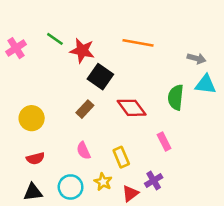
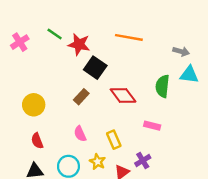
pink rectangle: (164, 142) -> (152, 126), turned -49
red semicircle: (35, 158) -> (37, 141), turned 84

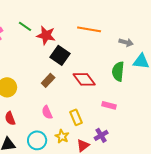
gray arrow: (181, 51) -> (126, 42), moved

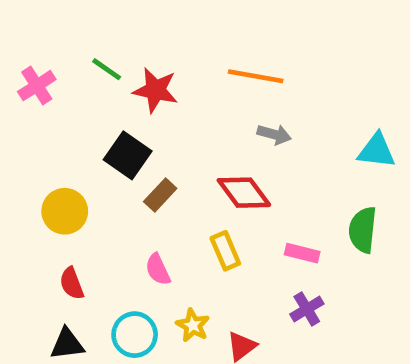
gray arrow: (126, 42) -> (274, 134), moved
black square: (60, 55) -> (128, 155), moved
green semicircle: (118, 71) -> (363, 230), moved
yellow rectangle: (76, 117) -> (225, 251), moved
purple cross: (101, 135) -> (307, 309), moved

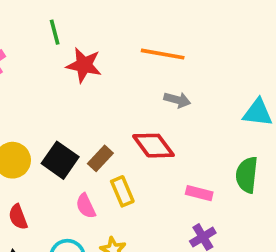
green line: (107, 69) -> (55, 32), moved, turned 40
black square: (128, 155) -> (60, 160), moved
brown rectangle: (160, 195) -> (100, 158), moved
yellow rectangle: (225, 251) -> (122, 191), moved

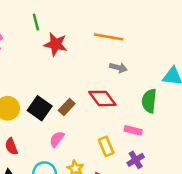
green semicircle: (247, 175) -> (149, 101), moved
yellow rectangle: (122, 191) -> (106, 146), moved
pink semicircle: (86, 206) -> (57, 139), turned 63

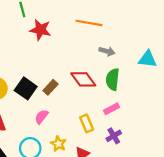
gray arrow: (118, 68) -> (107, 51), moved
green semicircle: (149, 101) -> (113, 79), moved
pink rectangle: (133, 130) -> (111, 109), turned -42

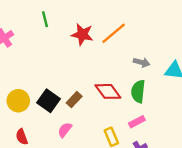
orange line: (89, 23) -> (114, 33), turned -50
red star: (40, 30) -> (82, 34), moved
gray arrow: (107, 51) -> (142, 62), moved

